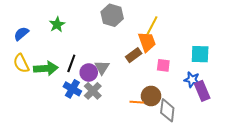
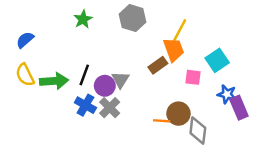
green star: (57, 24) -> (83, 19), moved
cyan square: (200, 54) -> (217, 60), moved, turned -36

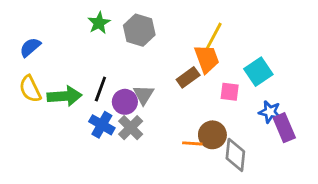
gray hexagon: (133, 18) -> (139, 30), moved

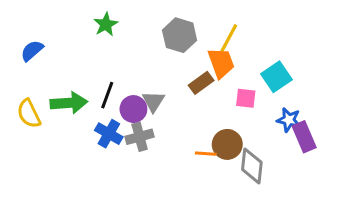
gray hexagon: (139, 30) -> (180, 35), moved
yellow semicircle: (30, 89) -> (29, 114), moved
gray cross: (131, 128) -> (140, 137), turned 30

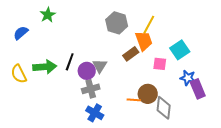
green star: (106, 24) -> (48, 15), moved
blue cross: (109, 134) -> (95, 113), moved

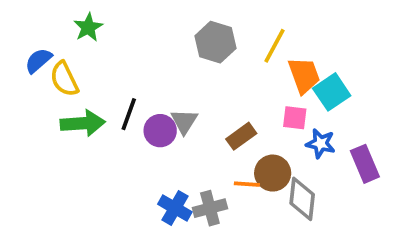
orange trapezoid: (144, 41) -> (304, 75), moved
brown rectangle: (131, 54) -> (241, 136), moved
yellow semicircle: (19, 74) -> (64, 79), moved
blue star: (188, 78) -> (321, 144), moved
gray cross: (91, 89) -> (210, 208), moved

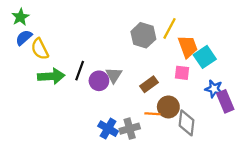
green star: (88, 27) -> (20, 17), moved
gray hexagon: (215, 42) -> (143, 35), moved
blue star: (321, 144) -> (214, 89), moved

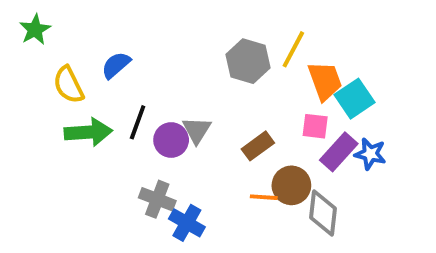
blue semicircle: (24, 38) -> (116, 65), moved
purple rectangle: (225, 101) -> (339, 152), moved, turned 65
gray cross: (130, 129) -> (157, 199), moved, turned 36

